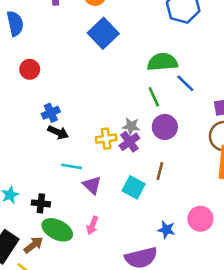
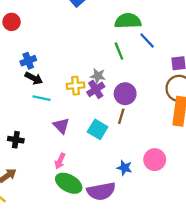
purple circle: (165, 127) -> (125, 94), moved
cyan line: (72, 166) -> (42, 98), moved
green ellipse: (57, 230) -> (69, 183), moved

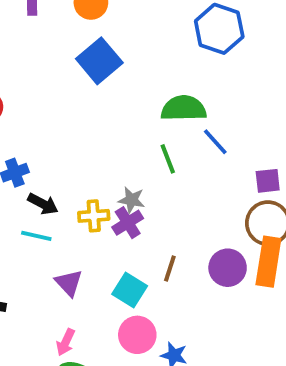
black arrow: (34, 78) -> (43, 204), moved
purple circle: (125, 94) -> (228, 268), moved
pink circle: (155, 160) -> (137, 335), moved

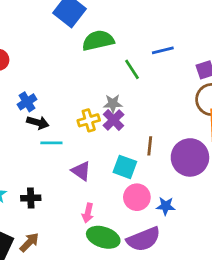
green semicircle: (184, 108) -> (98, 40), moved
blue line: (215, 142) -> (163, 50), turned -50
black arrow: (43, 204) -> (38, 123), moved
purple circle: (228, 268) -> (190, 157), moved, size x1.4

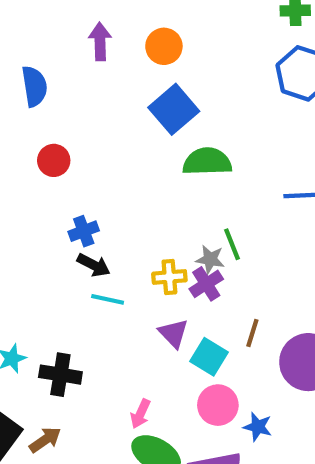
green line: (132, 69) -> (232, 244), moved
purple triangle: (81, 171) -> (173, 333), moved
black cross: (31, 198) -> (60, 375), size x1.4

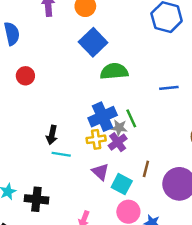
blue cross: (84, 231) -> (103, 117), moved, size x1.6
black arrow: (94, 265) -> (52, 135), turned 78

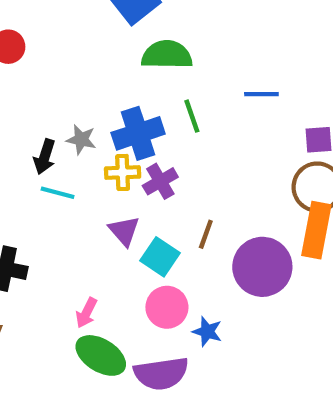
green line: (131, 118) -> (192, 116), moved
gray star: (119, 128) -> (81, 140), moved

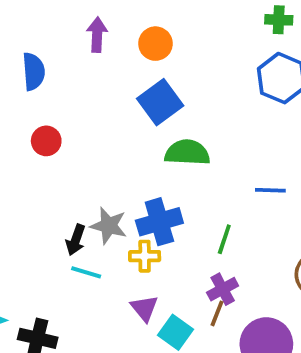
green line: (192, 116) -> (224, 239), moved, turned 36
gray star: (81, 140) -> (109, 226), size x1.4
purple cross: (160, 181) -> (223, 289), moved

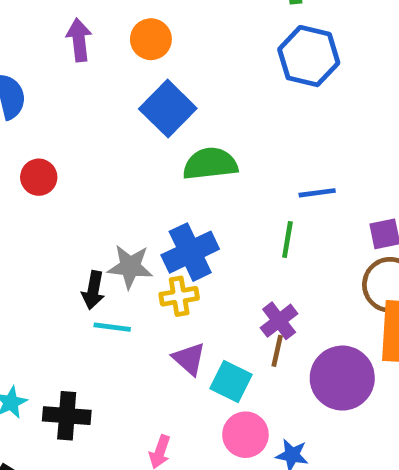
green line: (224, 239) -> (287, 239), moved

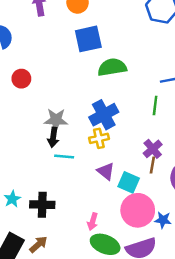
blue square: (168, 109) -> (88, 39), turned 36
gray star: (130, 267) -> (56, 120), moved
pink circle: (245, 435) -> (138, 210), size x1.4

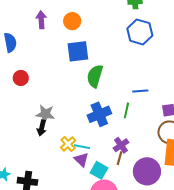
green semicircle: (112, 67) -> (95, 76), turned -70
blue cross: (104, 115) -> (99, 114), moved
yellow cross: (99, 138) -> (68, 144), moved, turned -35
cyan line: (64, 156) -> (82, 147), moved

